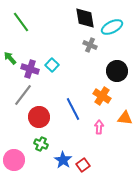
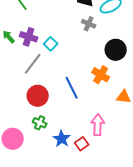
purple cross: (30, 69) -> (29, 37), moved
gray line: (23, 95) -> (33, 64), moved
pink arrow: (99, 127) -> (98, 125), moved, size x1.5

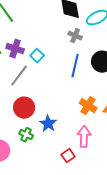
orange cross: (101, 75) -> (88, 106), moved
blue line: (72, 88) -> (75, 66), moved, turned 40
blue star: (62, 139) -> (48, 124), moved

